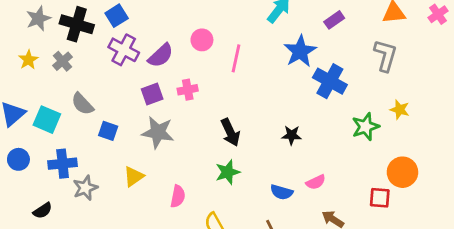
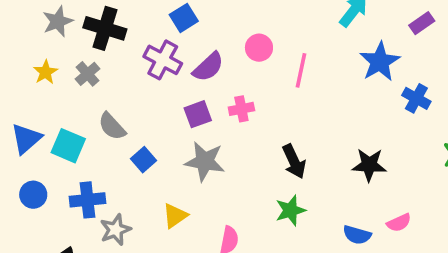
blue square: (117, 16) -> (184, 18), moved
blue cross: (330, 81) -> (416, 98), size x0.7
blue square: (108, 131) -> (143, 160), turned 30
black star: (292, 135) -> (369, 165), size x1.4

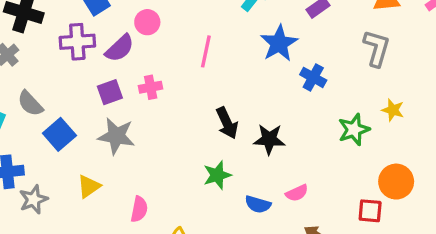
pink circle: (259, 48) -> (147, 22), moved
purple cross: (163, 60) -> (77, 42), turned -32
blue square: (143, 160) -> (59, 134), size x1.4
black arrow: (294, 161) -> (227, 123), moved
green star: (290, 210) -> (217, 175), moved

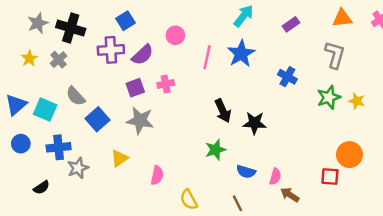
pink circle: (147, 22) -> (175, 35), moved
blue star: (279, 43) -> (241, 54), moved
yellow star: (393, 110) -> (357, 101), moved
green star: (354, 130) -> (329, 97), moved
pink semicircle: (297, 193) -> (275, 177), moved, turned -49

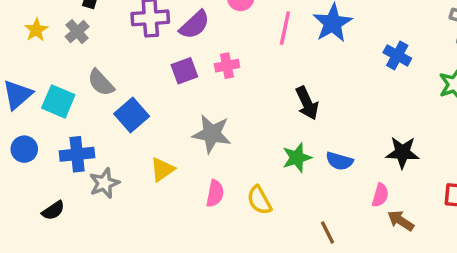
gray star: (140, 121) -> (212, 134), moved
black star: (255, 123) -> (402, 153), moved
blue semicircle: (246, 172) -> (339, 161), moved
yellow semicircle: (189, 200) -> (259, 200), moved

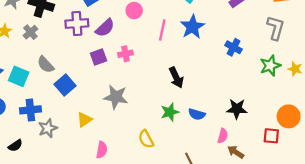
pink semicircle: (215, 193) -> (102, 150), moved

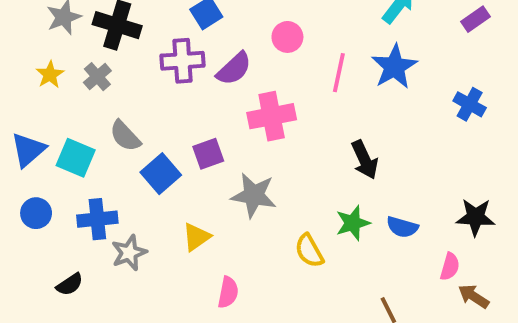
pink cross: (125, 54) -> (272, 116), size x1.6
purple square: (98, 57) -> (208, 154), moved
yellow semicircle: (146, 139) -> (309, 251), moved

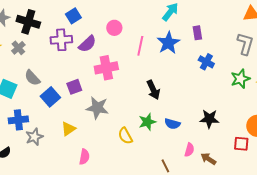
purple rectangle: (475, 19) -> (197, 33), moved, turned -64
pink semicircle: (450, 267) -> (189, 150), moved

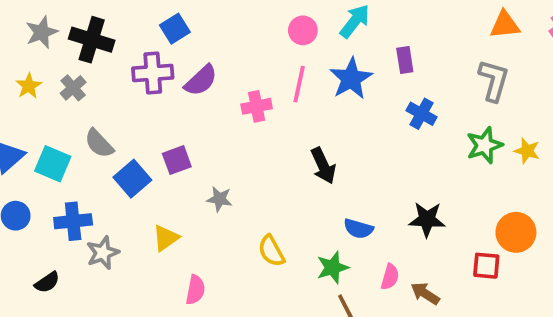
pink circle: (114, 28) -> (303, 30), moved
pink cross: (106, 68) -> (257, 106), moved, size x0.7
gray star: (97, 108) -> (219, 199), size x0.6
green star: (147, 122) -> (332, 268), moved

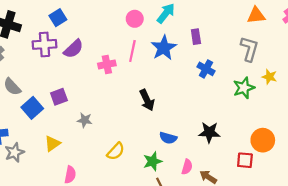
yellow star: (527, 151) -> (269, 77), moved
yellow semicircle: (271, 251) -> (116, 151), turned -108

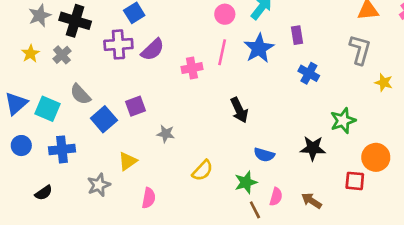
green star: (244, 88) -> (343, 121), moved
gray star: (14, 152) -> (99, 185), moved
pink semicircle: (187, 167) -> (276, 197), moved

